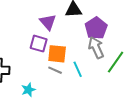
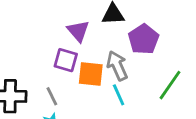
gray arrow: (96, 48) -> (117, 66), moved
gray line: (55, 70) -> (52, 96), moved, turned 40

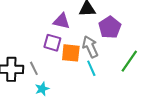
purple triangle: (78, 31) -> (62, 21), turned -36
gray line: (52, 96) -> (34, 68), moved

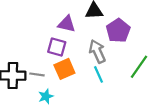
orange square: (71, 53) -> (64, 69), moved, turned -30
gray line: (34, 68) -> (37, 74), turned -56

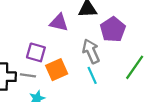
purple square: (57, 47) -> (36, 52), moved

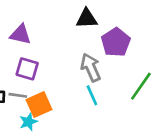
purple triangle: (59, 23) -> (20, 34), moved
orange square: (57, 70) -> (39, 105), moved

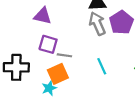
gray arrow: (91, 68) -> (97, 24), moved
gray line: (18, 95) -> (64, 55), moved

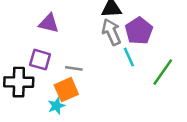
purple square: (48, 44) -> (40, 60), moved
cyan line: (102, 66) -> (129, 57), moved

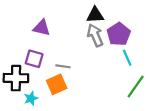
cyan line: (129, 57) -> (127, 58), moved
green line: (163, 72) -> (136, 87), moved
cyan star: (56, 106) -> (31, 98), moved

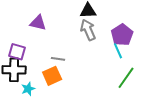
purple pentagon: (119, 34) -> (122, 35), moved
purple square: (34, 59) -> (17, 52), moved

